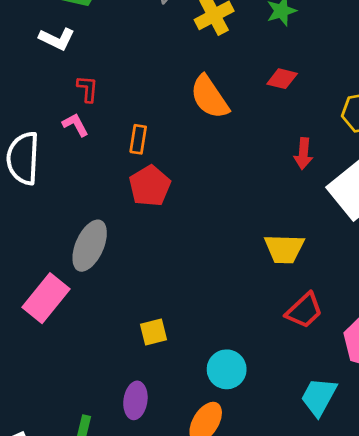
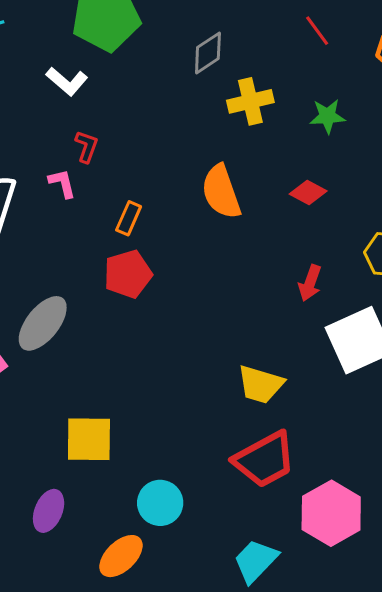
red trapezoid: (304, 310) -> (265, 460), size x1.4
yellow square: (153, 332) -> (89, 439), size x1.6

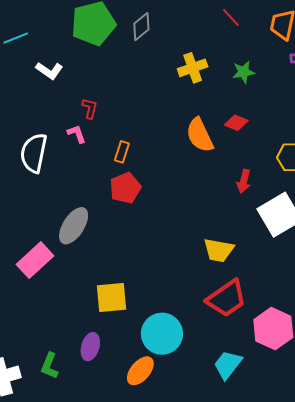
gray diamond: (208, 53) -> (141, 27), moved
white L-shape: (67, 81) -> (49, 71), moved
orange semicircle: (221, 192) -> (200, 135), moved
cyan circle: (160, 503) -> (162, 334), size x1.4

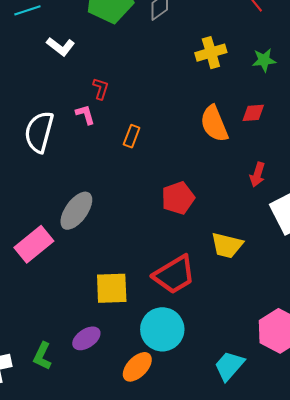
red diamond: (236, 123) -> (253, 113), turned -30
red pentagon: (125, 188) -> (178, 198), moved
red trapezoid: (227, 299) -> (174, 275), moved
purple ellipse: (90, 347) -> (86, 338), turned 36

